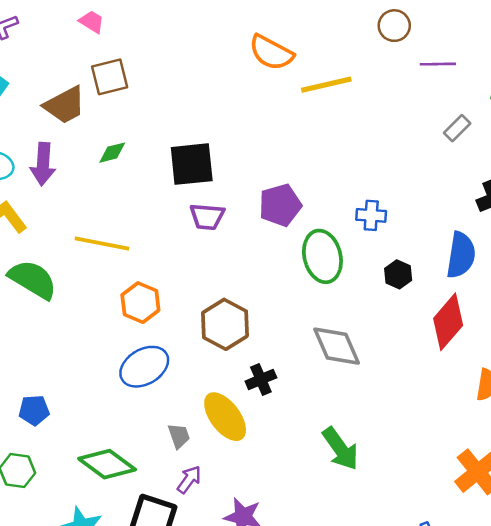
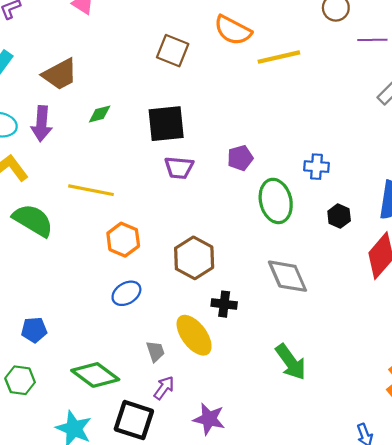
brown square: (110, 77) -> (173, 51), moved, turned 36
purple pentagon: (280, 205) -> (240, 158), size x0.7
blue ellipse: (144, 367) -> (126, 293), size x0.7
black cross: (261, 379) -> (224, 304), turned 30

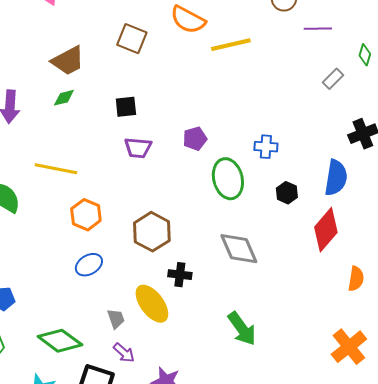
brown trapezoid: (60, 74) -> (68, 61), moved
black square: (166, 124) -> (126, 107), size x0.6
purple arrow: (164, 388) -> (124, 353), turned 95

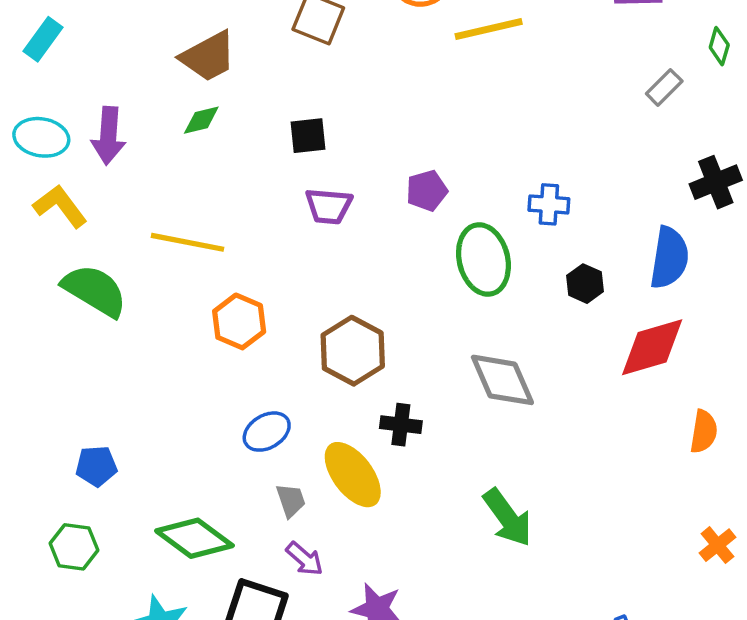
red diamond: (326, 230) -> (652, 347), turned 33
blue ellipse: (89, 265) -> (267, 432), moved
orange cross: (349, 347) -> (717, 545), moved, size x0.6

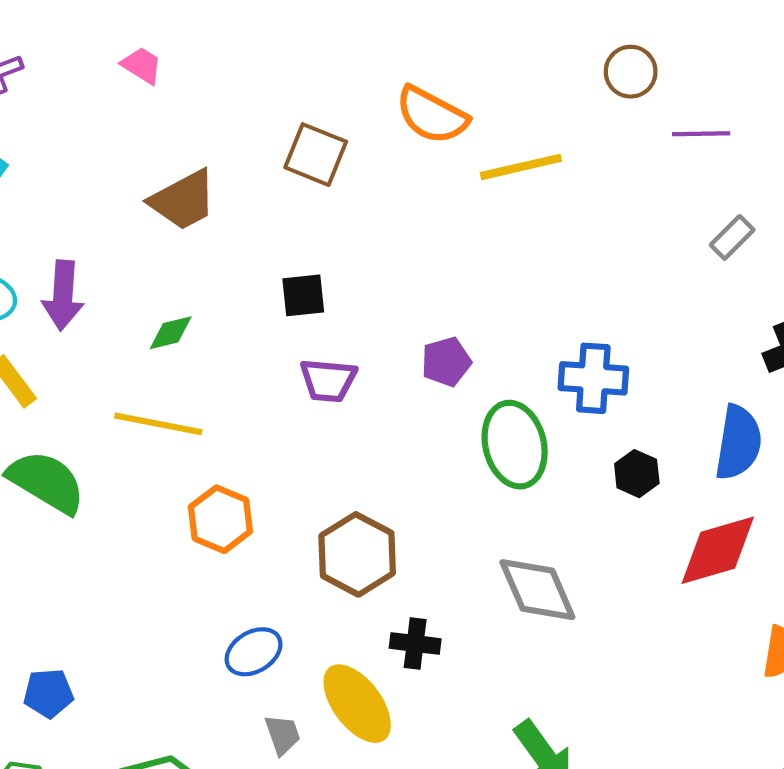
green diamond: (201, 120) -> (171, 333), moved
blue cross: (549, 204) -> (593, 378), size x1.4

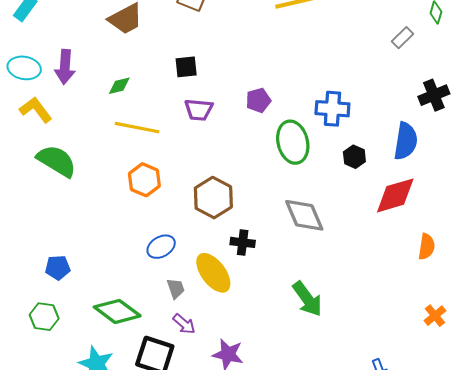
yellow line: (158, 424) -> (137, 128), moved

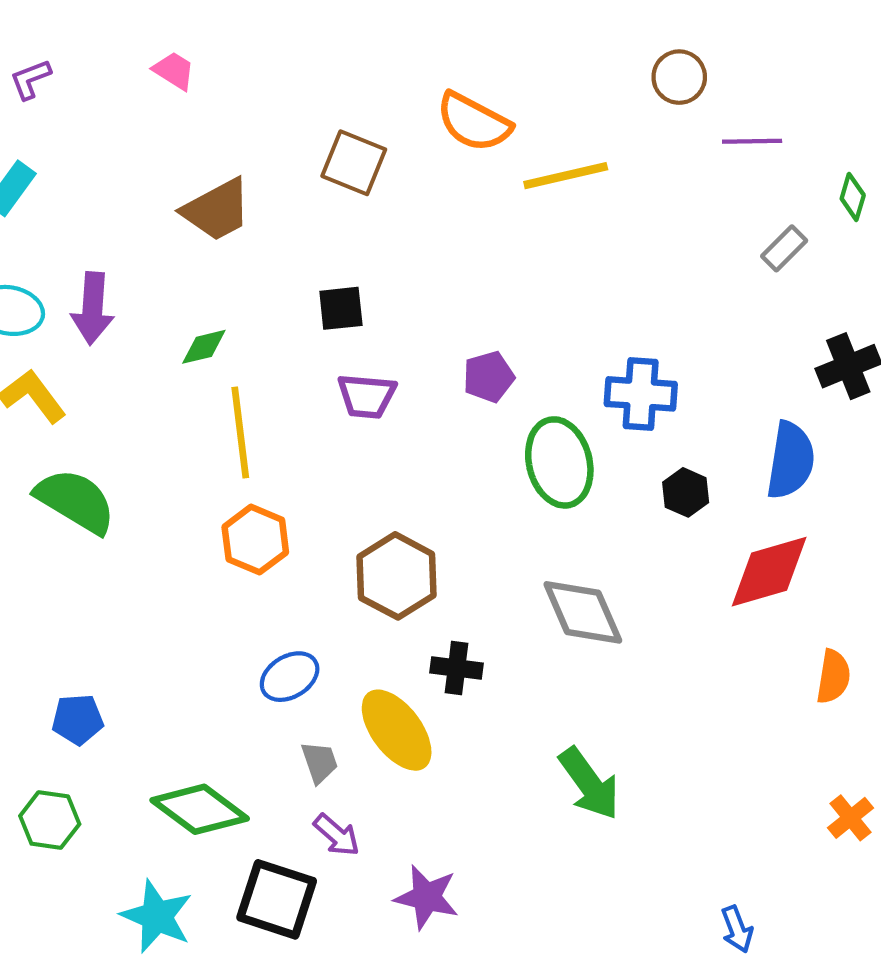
yellow line: (137, 128) -> (240, 432), turned 72

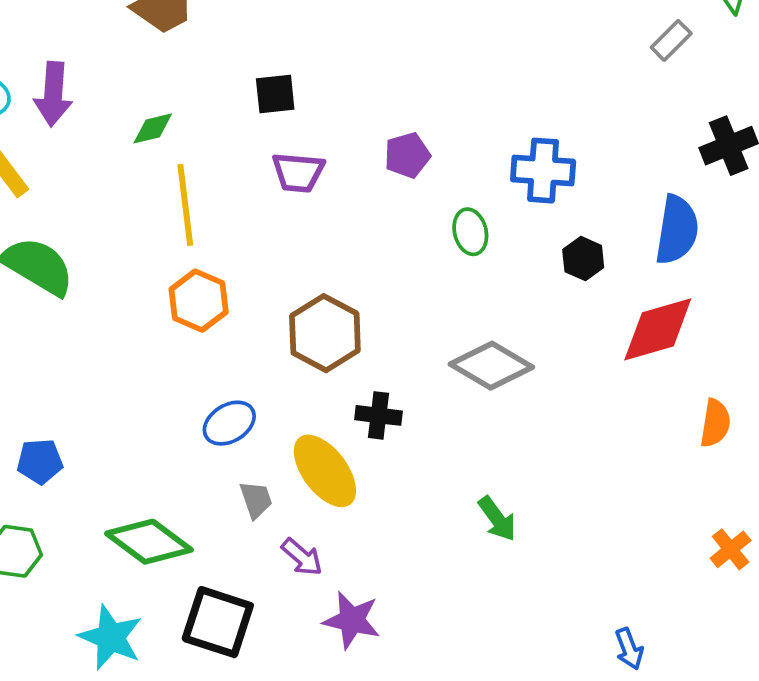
green ellipse: (559, 462) -> (470, 232), size x0.6
gray diamond: (583, 612) -> (491, 366), turned -36
green arrow: (589, 784) -> (497, 519), size x0.7
purple arrow: (337, 835) -> (302, 557), moved

